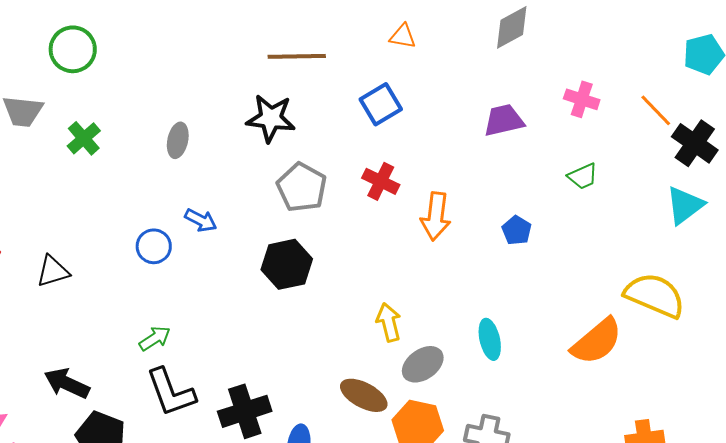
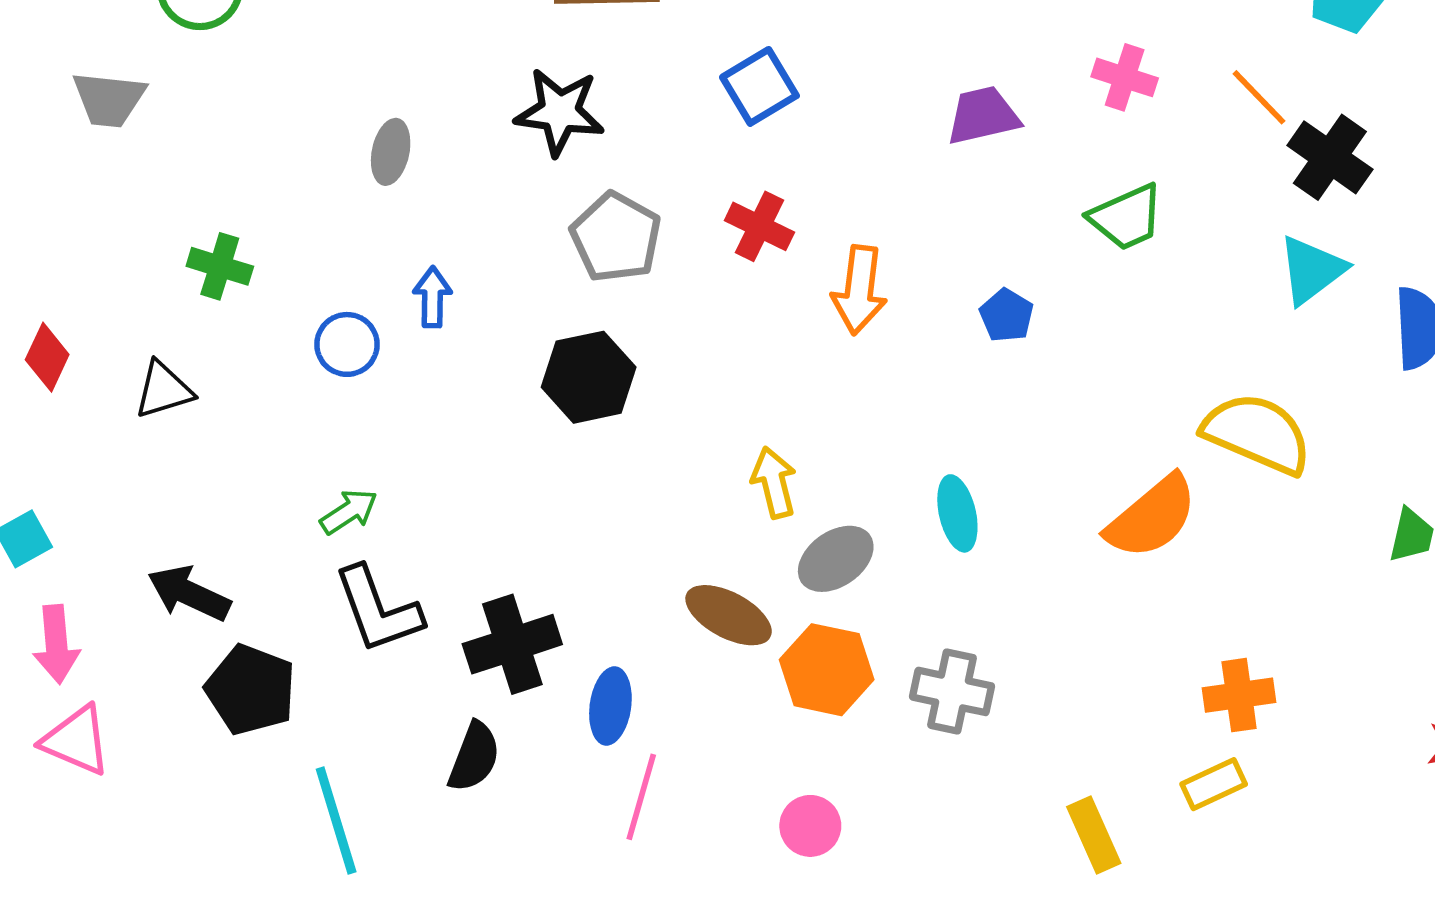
green cross: (84, 138) -> (220, 266), moved, turned -32
green trapezoid: (583, 176) -> (1126, 217), size x1.4
blue arrow: (201, 220) -> (432, 297), turned -116

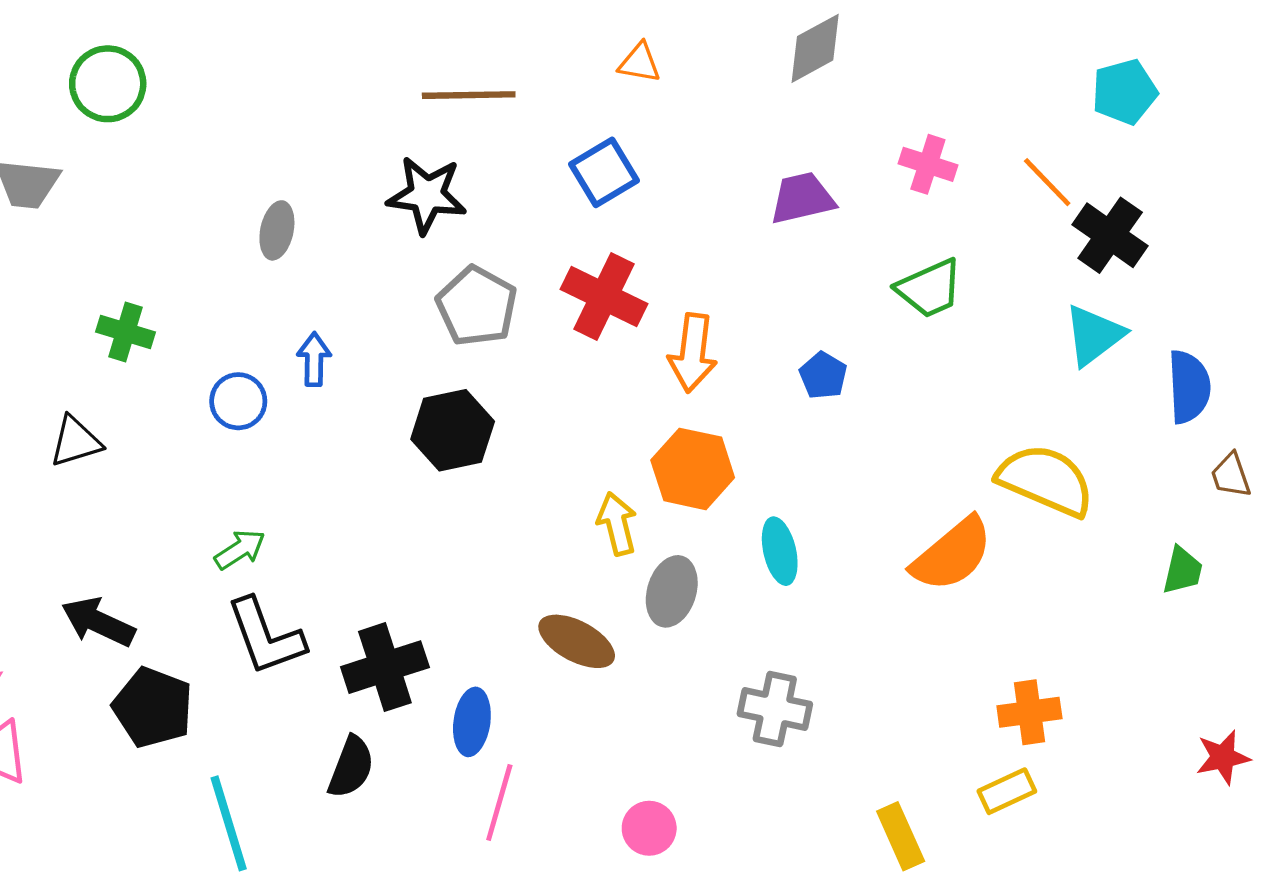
red cross: (759, 226) -> (604, 296), size x1.4
gray ellipse: (836, 559) -> (672, 591), turned -38
orange hexagon: (827, 670) -> (693, 469), moved

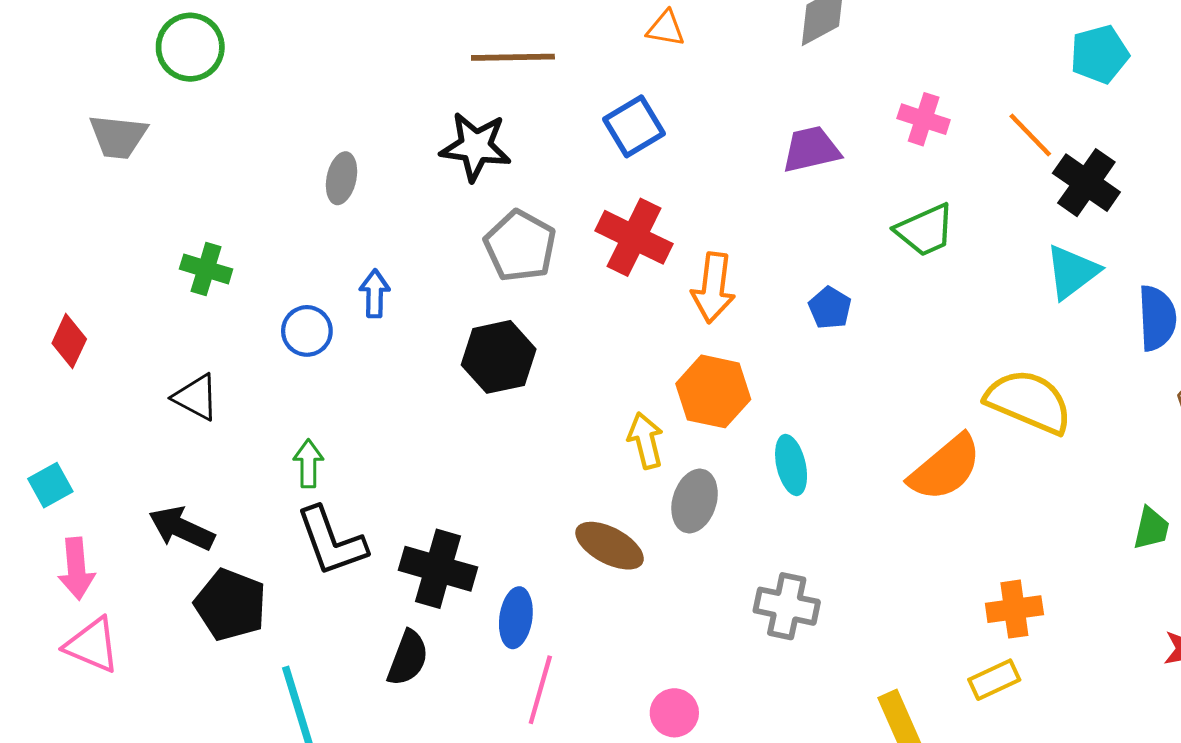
black triangle: (76, 442) -> (196, 397), moved, turned 45
green arrow: (240, 549) -> (308, 464), turned -57
green trapezoid: (1183, 570) -> (1151, 528), moved
black cross: (385, 667) -> (438, 569), turned 34

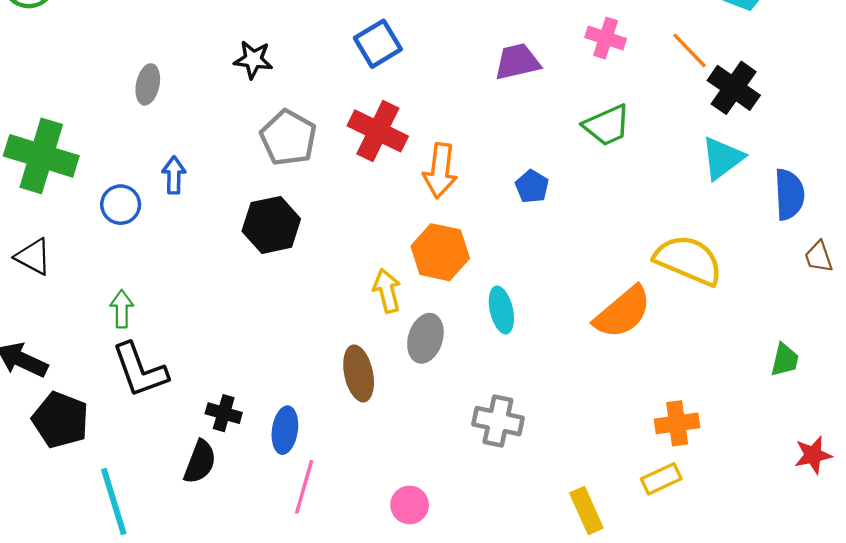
black star: (476, 147) -> (253, 60), size x0.7
green cross: (206, 269) -> (41, 156), size x1.8
brown ellipse: (610, 546) -> (359, 373), turned 50
black cross: (438, 569) -> (224, 413), moved, size x0.6

